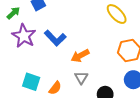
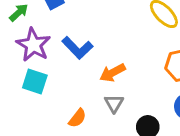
cyan square: (31, 82) -> (35, 81), moved

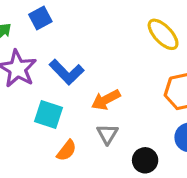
cyan square: (35, 81) -> (49, 114), moved

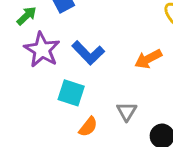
orange arrow: (106, 100) -> (148, 59), moved

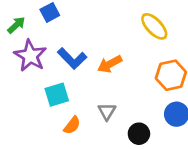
orange arrow: (148, 59) -> (110, 64), moved
cyan square: (71, 93) -> (57, 95), turned -35

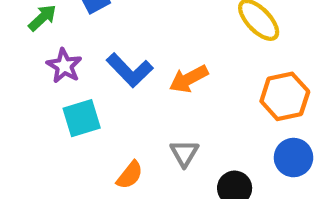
purple star: (30, 56) -> (64, 66), size x0.7
cyan square: (57, 95) -> (82, 118), moved

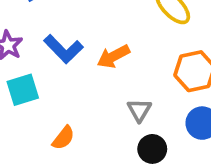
gray triangle: (184, 153) -> (139, 110), moved

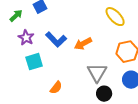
gray triangle: (139, 110) -> (97, 73), size x1.5

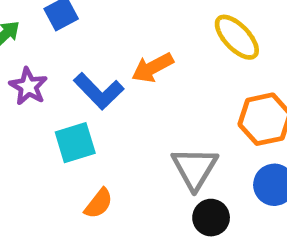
orange arrow: (83, 44) -> (152, 68), moved
cyan square: (34, 62) -> (75, 143), moved

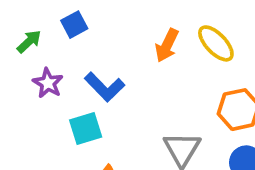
orange arrow: (152, 68) -> (167, 45), moved, turned -36

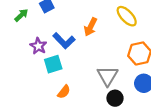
orange arrow: (167, 45) -> (91, 27), moved
purple star: (48, 83) -> (38, 46), moved

